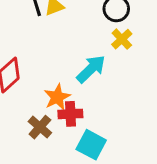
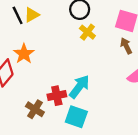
cyan arrow: (91, 69) -> (79, 87), moved
orange star: (57, 97) -> (24, 54), moved

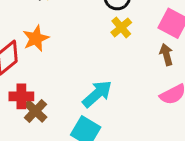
red cross: (57, 96) -> (21, 96), moved

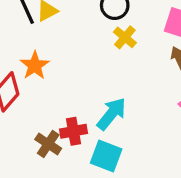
red cross: (21, 96) -> (73, 131), moved

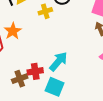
yellow cross: (125, 37) -> (45, 11), moved, turned 32
brown cross: (48, 144) -> (20, 79), turned 35

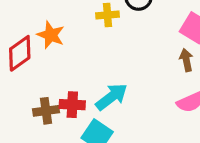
orange star: (13, 31) -> (51, 35), turned -30

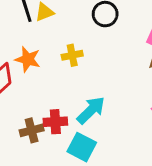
yellow cross: (108, 15) -> (72, 55), moved

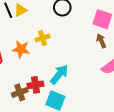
orange star: (28, 59) -> (21, 49), moved

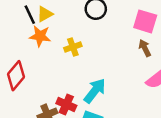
orange star: (21, 49) -> (40, 36), moved
red cross: (35, 85) -> (66, 104), turned 35

